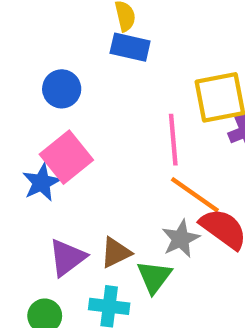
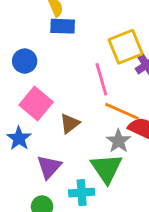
blue star: (41, 182) -> (19, 138), moved
brown triangle: (116, 253) -> (70, 124), moved
green triangle: (154, 277) -> (106, 168), size x1.4

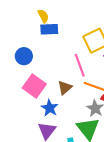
brown triangle: (70, 124) -> (65, 88), moved
blue star: (19, 138) -> (50, 108), moved

